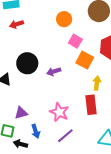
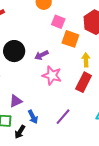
red rectangle: (91, 105) -> (84, 82), turned 42
pink star: (59, 112) -> (52, 75), moved
black arrow: (20, 144) -> (20, 132), turned -64

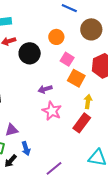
black circle: (14, 51) -> (30, 53), moved
purple line: (63, 117) -> (54, 168), moved

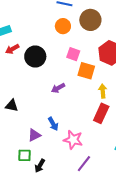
orange circle: (56, 37) -> (63, 26), moved
pink star: (52, 111) -> (73, 140), moved
blue arrow: (26, 148) -> (53, 124), moved

